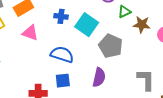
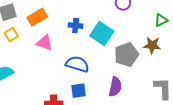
green triangle: (124, 12) -> (161, 20), moved
brown star: (142, 24) -> (152, 45), moved
gray pentagon: (111, 46) -> (126, 55), turned 30

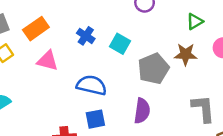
blue cross: (76, 26) -> (86, 36), turned 32
cyan square: (102, 33) -> (120, 44), size x0.7

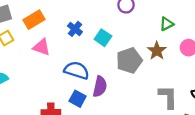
brown star: (186, 54) -> (157, 51), turned 30
purple semicircle: (142, 111) -> (100, 87), moved
blue square: (95, 119) -> (78, 99), turned 35

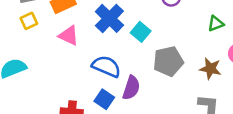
blue cross: (75, 29) -> (109, 18), size x1.6
brown star: (157, 51) -> (210, 69), moved, turned -30

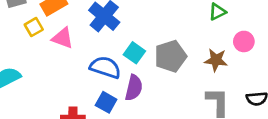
yellow square: (29, 21) -> (34, 27), moved
cyan square: (141, 32) -> (134, 53), moved

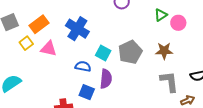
pink circle: (244, 41) -> (178, 23), moved
blue semicircle: (105, 67) -> (83, 66), size x0.7

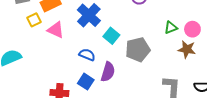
green triangle: (161, 15) -> (171, 28), moved
brown star: (164, 51) -> (187, 49), moved
cyan square: (103, 53) -> (111, 36), moved

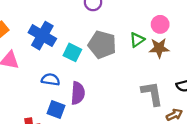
green triangle: (171, 28) -> (137, 40), moved
gray pentagon: (138, 49) -> (102, 45), moved, turned -30

